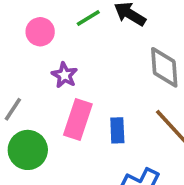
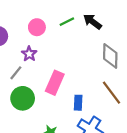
purple star: (64, 75) -> (29, 54), moved
blue rectangle: (117, 130) -> (78, 103), moved

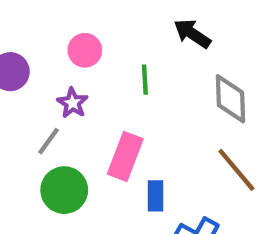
green line: (67, 22) -> (145, 80), moved, turned -64
blue rectangle: (78, 103) -> (156, 196), moved

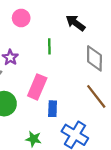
pink circle: (85, 50) -> (21, 18), moved

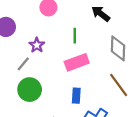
pink rectangle: (37, 87) -> (77, 62), moved, turned 45

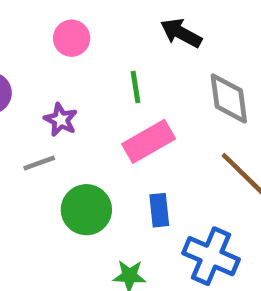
gray line: (23, 64) -> (39, 163), turned 40
green circle: (30, 90) -> (86, 210), moved

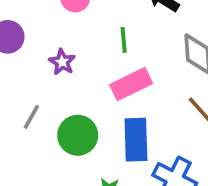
gray line: (39, 163) -> (31, 117), moved, turned -45
blue rectangle: (159, 210) -> (136, 140), size x1.6

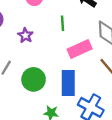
pink rectangle: (131, 84) -> (80, 49), moved

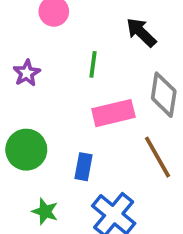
blue rectangle: (68, 83) -> (83, 167), size x0.6

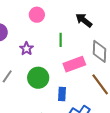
green circle: (26, 150) -> (38, 78), moved

